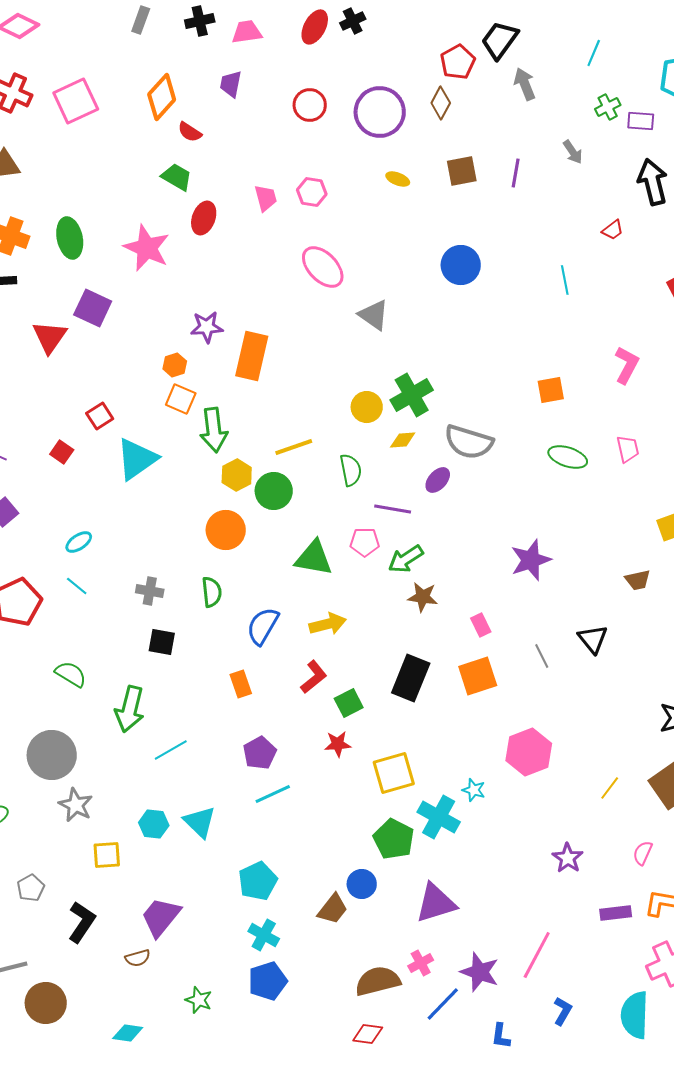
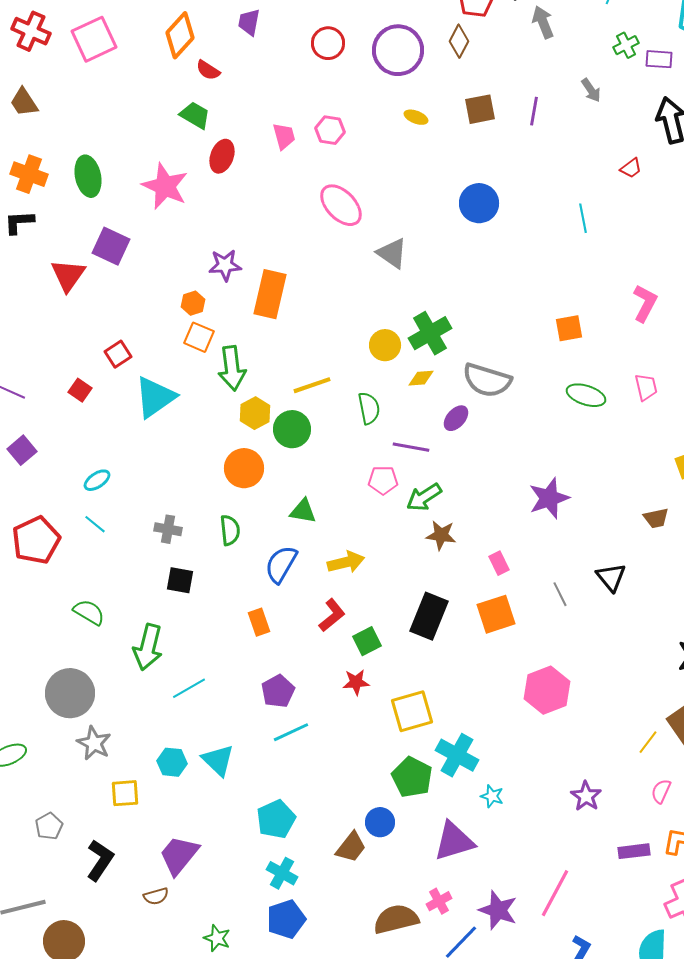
green triangle: (314, 558) -> (303, 511), moved, size x0.7
yellow line: (610, 788) -> (648, 742), moved
cyan star: (474, 790) -> (492, 796), moved

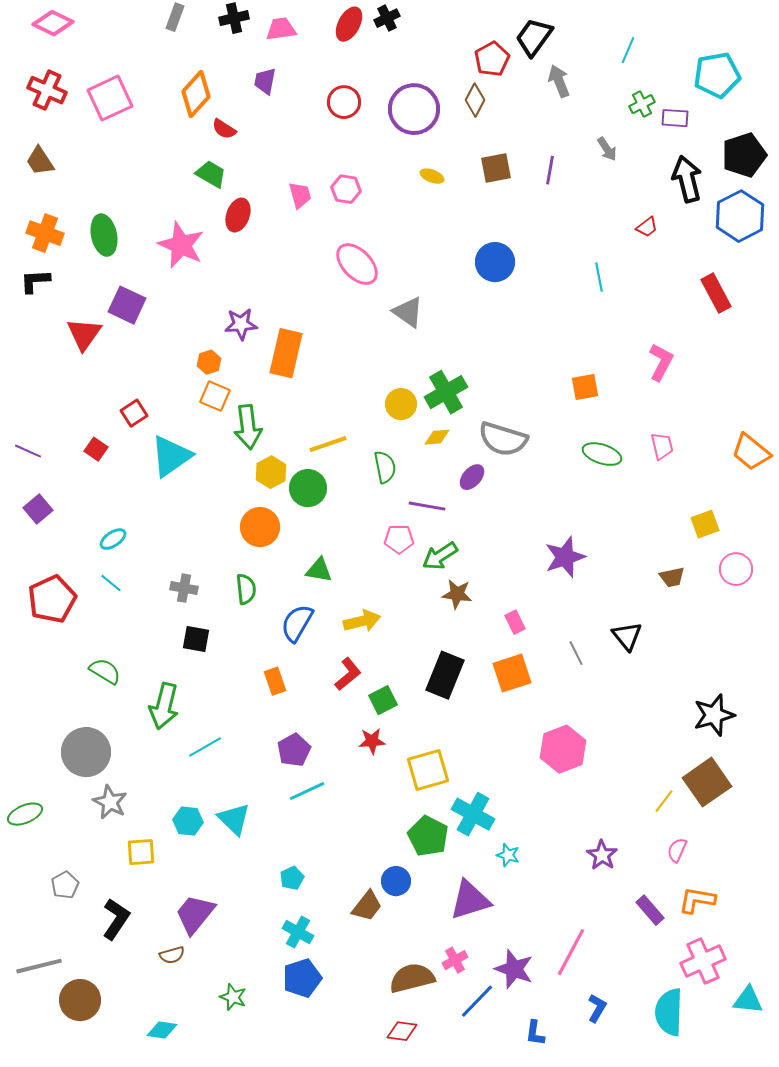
cyan pentagon: (276, 819) -> (292, 878), size x0.6
purple rectangle: (634, 851) -> (650, 910), turned 56

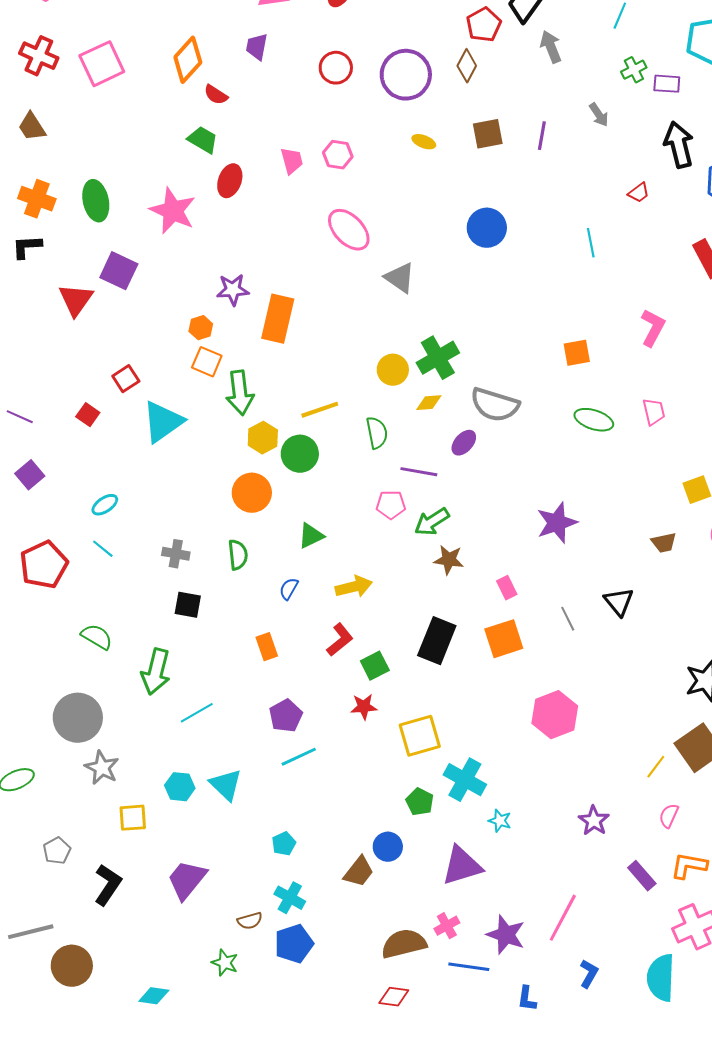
green triangle: (319, 570) -> (311, 536), turned -36
blue semicircle: (297, 623) -> (289, 589), size x0.6
green pentagon: (428, 836) -> (420, 802), size x0.7
brown semicircle: (172, 955) -> (250, 921), moved
blue line: (477, 1001) -> (469, 967), turned 54

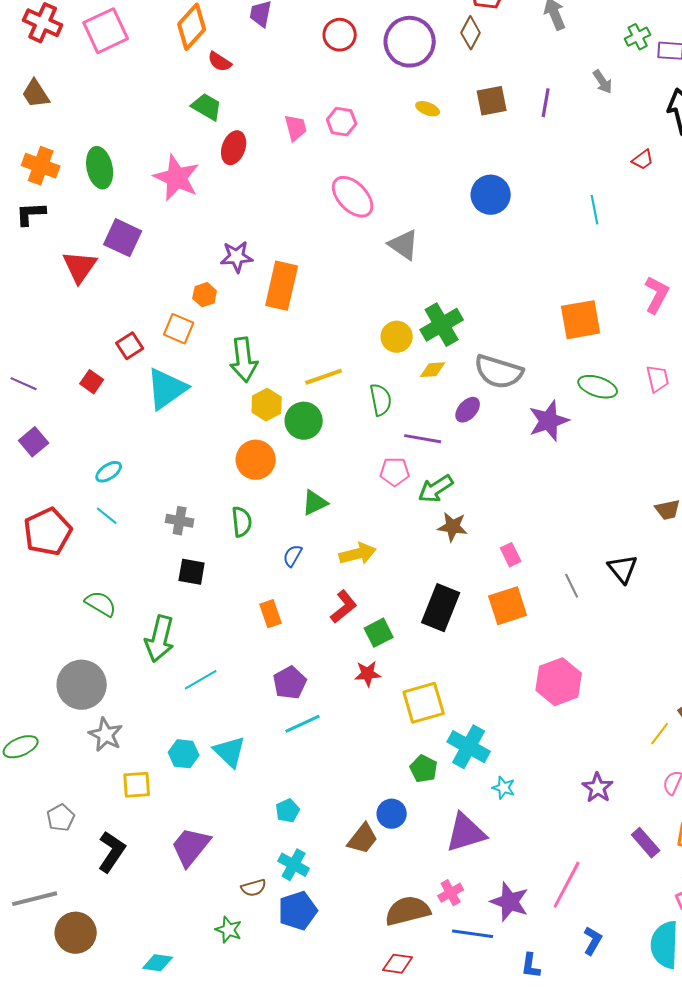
orange square: (577, 353) -> (581, 320), size x1.5
orange square: (207, 362) -> (179, 329), moved
purple star: (557, 523) -> (549, 421), moved

